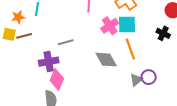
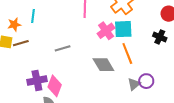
purple cross: (49, 62) -> (37, 80), moved

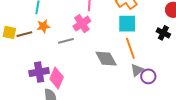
orange star: (14, 25) -> (43, 26), moved
pink cross: (106, 31) -> (82, 24), moved
gray triangle: (134, 84) -> (137, 70), moved

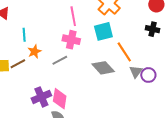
pink cross: (82, 24) -> (71, 40), turned -30
cyan square: (127, 24) -> (103, 31), moved

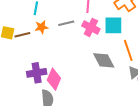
pink cross: (71, 40) -> (91, 27), moved
gray line: (60, 60) -> (66, 23), moved

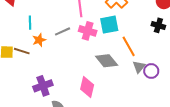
brown line: (22, 35) -> (22, 51), turned 42
pink diamond: (54, 79) -> (87, 87), moved

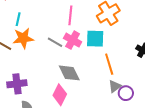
gray line: (63, 31) -> (55, 42), moved, turned 42
orange star: (39, 40) -> (23, 38), size x1.5
gray diamond: (107, 61) -> (69, 73), moved

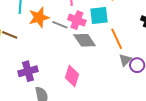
orange star: (23, 38) -> (39, 17), moved
gray diamond: (69, 73) -> (85, 40), moved

